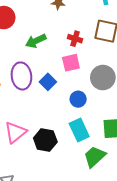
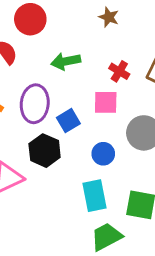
black hexagon: (45, 140) -> (45, 151), moved

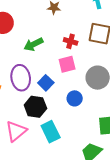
cyan rectangle: (94, 196) -> (51, 132), moved

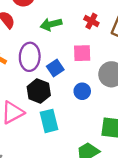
red cross: (71, 41) -> (91, 21), moved

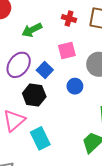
purple ellipse: (30, 57) -> (19, 65), turned 45
cyan rectangle: (49, 121) -> (40, 138), moved

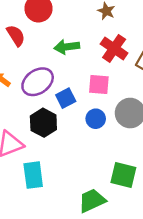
red cross: (69, 18) -> (114, 48), size x1.5
blue circle: (75, 86) -> (96, 119), moved

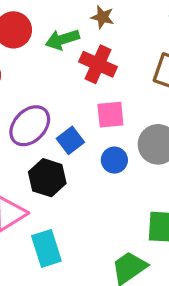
green arrow: (67, 47) -> (62, 39), moved
red cross: (114, 48) -> (98, 64), moved

